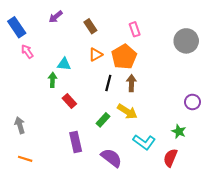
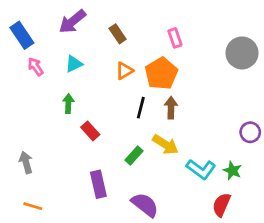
purple arrow: (56, 17) -> (72, 22), size x1.5
cyan triangle: (64, 64) -> (74, 64), moved, turned -32
cyan L-shape: (144, 142) -> (201, 169), moved

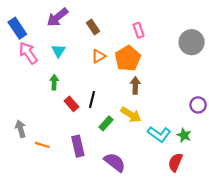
cyan triangle: (74, 64) -> (58, 51), turned -32
pink arrow: (36, 67) -> (28, 53), size x1.5
black line: (141, 108) -> (92, 100), moved
orange line: (33, 206) -> (42, 145), moved

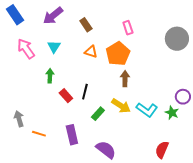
blue rectangle: (17, 28) -> (15, 15), moved
orange triangle: (98, 56) -> (91, 52), turned 48
cyan L-shape: (159, 134) -> (147, 110), moved
green star: (184, 135) -> (172, 113), moved

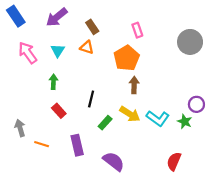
orange triangle: (91, 52) -> (87, 47), moved
red rectangle: (66, 96) -> (59, 111), moved

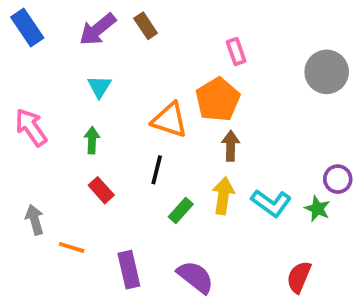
brown rectangle: (92, 27) -> (146, 26), moved
orange triangle: (87, 47) -> (170, 120), moved, size x1.5
pink arrow: (28, 53) -> (31, 127), moved
yellow arrow: (130, 114) -> (223, 196), turned -114
purple rectangle: (77, 145) -> (129, 270), moved

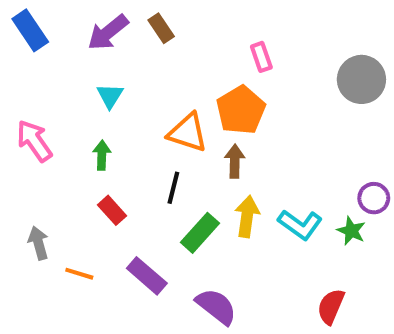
brown arrow: (231, 146) -> (235, 161), moved
green rectangle: (181, 210) -> (200, 233), size x1.4
purple rectangle: (129, 270) -> (147, 276), moved, turned -36

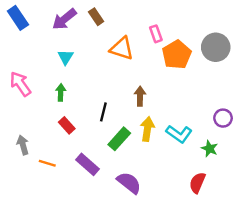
orange pentagon: (241, 110) -> (177, 55), moved
orange triangle: (188, 133) -> (122, 48), moved
green star: (351, 231) -> (210, 149), moved

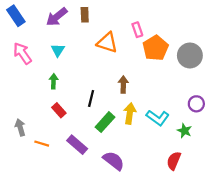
brown rectangle: (96, 17) -> (85, 15), turned 32
gray circle: (216, 47) -> (190, 55), moved
pink arrow: (20, 84) -> (22, 53), moved

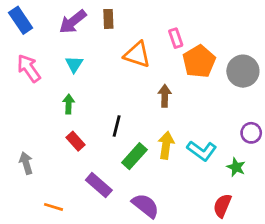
brown arrow: (123, 84) -> (165, 96), moved
orange line: (42, 144) -> (53, 207), moved

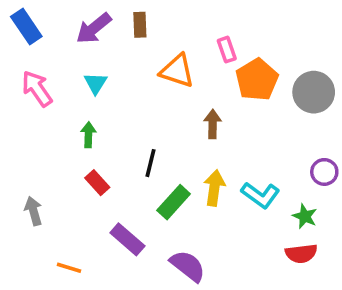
red semicircle: (222, 206) -> (301, 254), moved, turned -120

